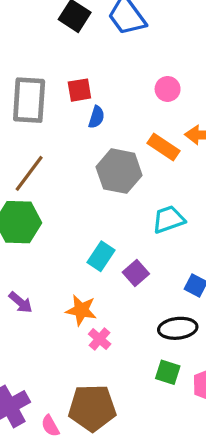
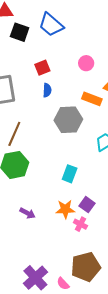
red square: (79, 90) -> (42, 68), moved
purple square: (136, 273) -> (87, 205), moved

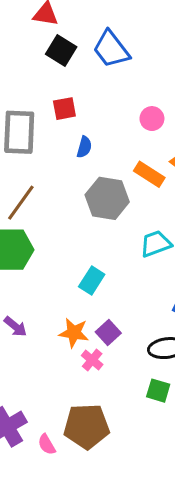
red square: (42, 68) -> (64, 109), moved

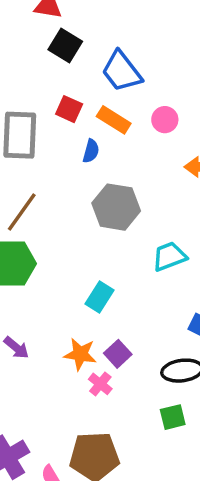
blue trapezoid: (111, 49) -> (122, 71), moved
red square: (64, 109) -> (69, 109), turned 35
orange rectangle: (149, 174) -> (114, 120), moved
green square: (158, 391) -> (173, 417), turned -30

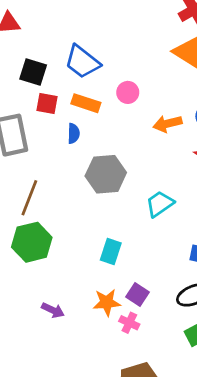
black square: (65, 46) -> (33, 72), moved

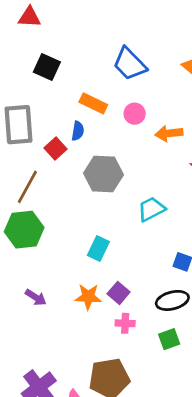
blue trapezoid: (82, 62) -> (130, 64), moved
pink circle: (128, 92) -> (135, 114), moved
red square: (47, 103) -> (55, 149), moved, turned 30
pink cross: (129, 323) -> (125, 323), moved, turned -30

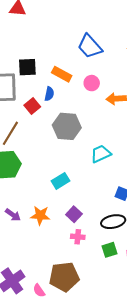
black square: (47, 67) -> (27, 67), moved, turned -30
cyan rectangle: (98, 248) -> (61, 181), turned 30
orange star: (88, 297) -> (40, 215), moved

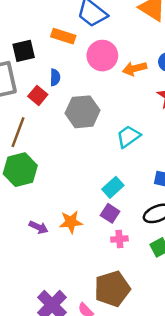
orange rectangle: (62, 74) -> (63, 36), moved
pink circle: (92, 83) -> (102, 56), size x1.6
cyan rectangle: (61, 181) -> (113, 187), moved

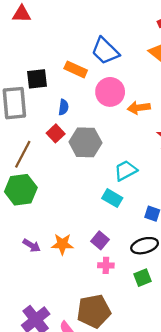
red square: (38, 95) -> (56, 133), moved
cyan rectangle: (113, 187) -> (112, 198), moved, turned 66

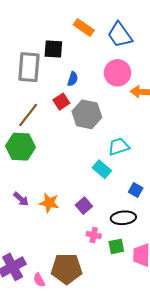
orange rectangle: (76, 69) -> (84, 28), moved
pink cross: (106, 265) -> (94, 235), moved

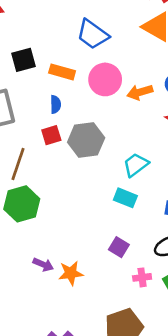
orange rectangle: (84, 28) -> (62, 72), moved
black square: (53, 49) -> (24, 60), moved
red square: (61, 102) -> (51, 135), turned 35
orange star: (49, 203) -> (71, 273), moved

